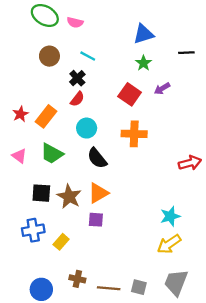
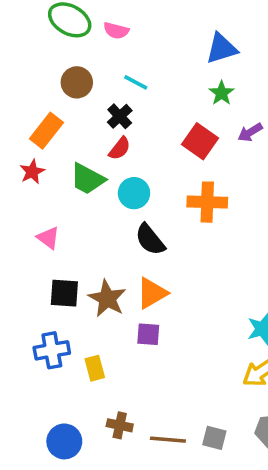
orange rectangle: (46, 116) -> (46, 131), moved
green trapezoid: (52, 154) -> (88, 179), moved
pink triangle: (19, 156) -> (48, 238), moved
yellow rectangle: (61, 242) -> (95, 368), turned -56

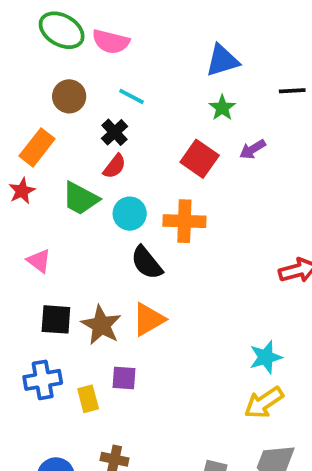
pink semicircle: (116, 31) -> (111, 42), size x1.4
orange cross: (207, 202) -> (184, 221), moved
purple square: (148, 334) -> (124, 378), moved

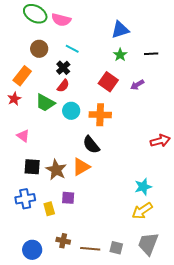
black line: (292, 91) -> (151, 54), moved
purple arrow: (252, 149) -> (137, 85), moved
black semicircle: (147, 263) -> (91, 145), moved

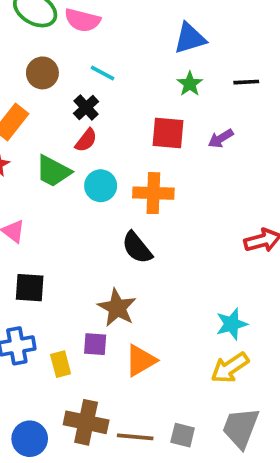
red square: (108, 82) -> (168, 133), turned -30
orange triangle: (81, 167) -> (141, 360), moved
brown star: (56, 170) -> (117, 308), moved
brown cross: (63, 241) -> (86, 422), size x1.6

